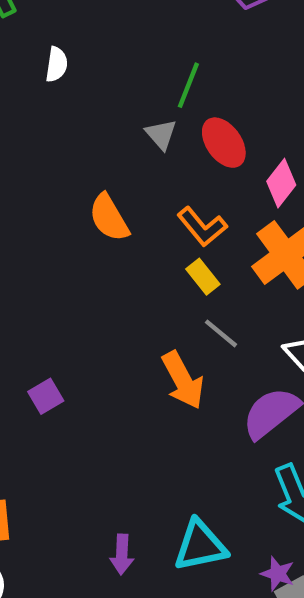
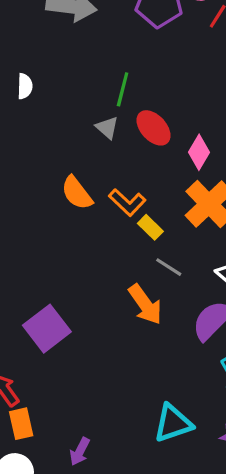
orange L-shape: (202, 227) -> (127, 202), moved
purple square: (46, 396) -> (47, 329), size x1.8
purple arrow: (122, 554) -> (80, 452), moved, turned 32

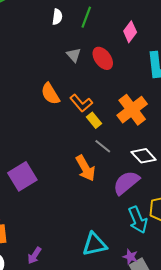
white semicircle: (25, 86) -> (57, 17), moved
green line: (123, 89) -> (86, 17), moved
pink diamond: (199, 152) -> (130, 32), moved

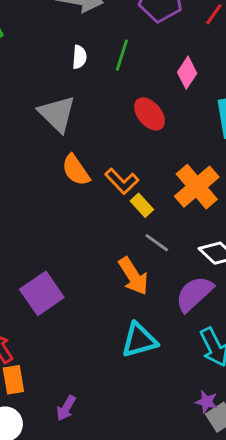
gray triangle: (74, 55) -> (57, 114), moved, size x1.8
cyan triangle: (94, 244) -> (139, 340), moved

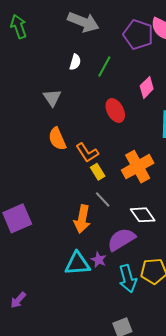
gray triangle: (57, 114) -> (52, 98), size x0.7
orange arrow: (133, 276) -> (82, 219), turned 32
purple star: (207, 402) -> (99, 260), moved

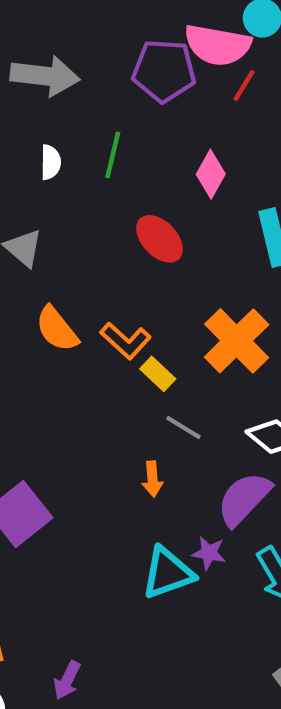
orange arrow: (82, 219) -> (152, 479), size x0.6

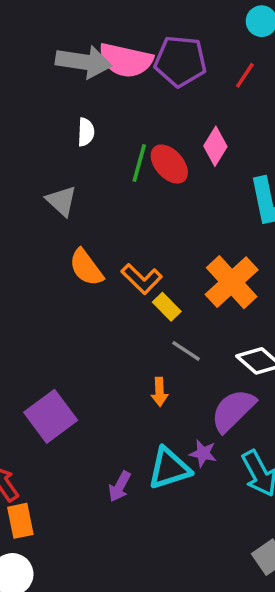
pink semicircle: (218, 45) -> (126, 60), moved
green line: (113, 155) -> (139, 163), moved
red ellipse: (160, 239) -> (169, 164), moved
purple arrow: (67, 680) -> (120, 486), moved

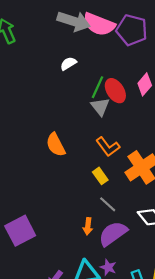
white semicircle: (86, 132) -> (68, 64), turned -133
gray triangle: (61, 201) -> (100, 107), moved
orange L-shape: (142, 279) -> (108, 147), moved
purple semicircle: (233, 410) -> (113, 234), moved

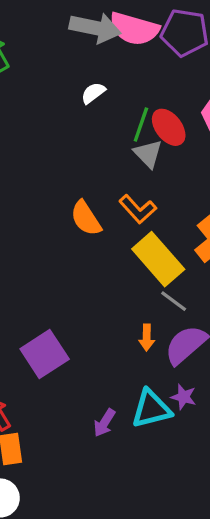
orange L-shape: (108, 147) -> (138, 209), moved
yellow rectangle: (100, 176) -> (158, 259), size x2.0

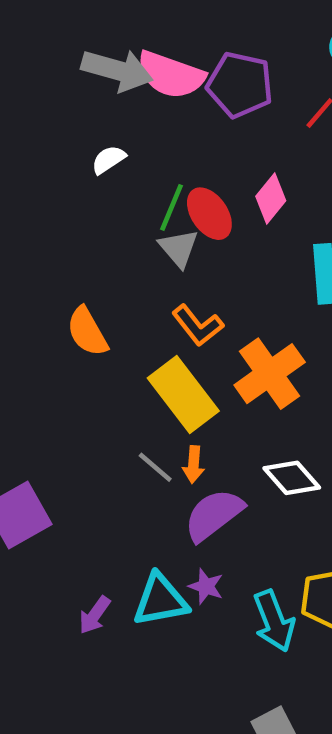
orange L-shape: (138, 209) -> (198, 325), moved
gray line: (174, 301) -> (155, 467), moved
orange arrow: (147, 337) -> (194, 465), moved

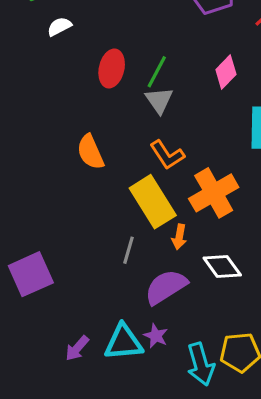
white semicircle: (109, 160) -> (59, 27), moved
red ellipse: (209, 214) -> (112, 68), moved, turned 42
orange arrow: (194, 465) -> (179, 237), moved
gray line: (155, 467) -> (129, 250), turned 60

